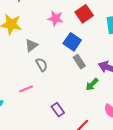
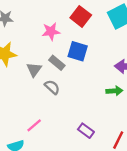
gray rectangle: (79, 62) -> (57, 63), moved
green arrow: (92, 84) -> (114, 91), turned -120
pink line: (26, 89) -> (34, 125), moved

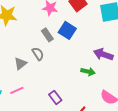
gray triangle: (34, 70) -> (20, 64), moved
pink line: (34, 125) -> (17, 90), moved

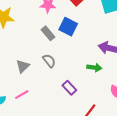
gray semicircle: (38, 54) -> (49, 61), moved
purple rectangle: (55, 97) -> (69, 88), moved

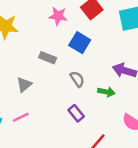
gray rectangle: (48, 33) -> (48, 58), moved, turned -32
gray semicircle: (49, 61) -> (77, 79), moved

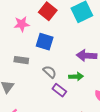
purple rectangle: (76, 113) -> (59, 90), moved

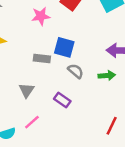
blue square: (45, 42) -> (64, 47), moved
purple rectangle: (59, 90) -> (62, 100), moved

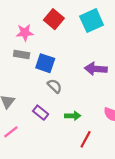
gray rectangle: (42, 58) -> (22, 55), moved
green arrow: (107, 75) -> (73, 116), moved

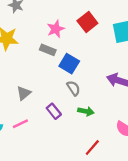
pink star: (25, 33) -> (56, 29), turned -30
green arrow: (73, 116) -> (86, 111), moved

